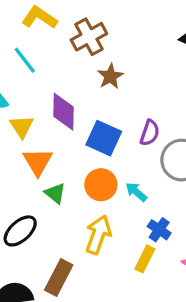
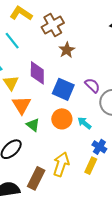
purple semicircle: (150, 133) -> (92, 85), turned -63
yellow arrow: (98, 235) -> (61, 164), moved

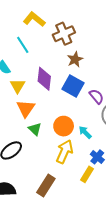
blue square: (63, 89) -> (73, 86), moved
yellow arrow: (61, 164) -> (64, 152), moved
brown rectangle: (36, 178) -> (46, 185), moved

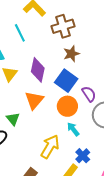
orange triangle: (26, 108) -> (34, 100), moved
orange circle: (64, 126) -> (67, 106), moved
green triangle: (35, 129) -> (13, 119), moved

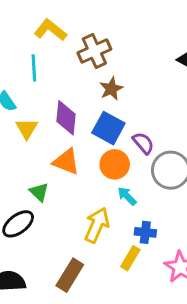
cyan line: (20, 33) -> (34, 68), turned 30
orange triangle: (34, 100) -> (66, 162), turned -42
blue cross: (83, 156) -> (145, 232), turned -32

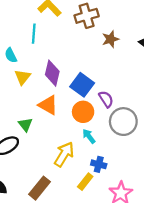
brown cross: (94, 51) -> (87, 16), moved
brown star: (111, 89) -> (110, 39), moved

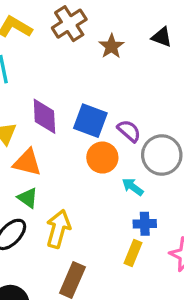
orange triangle: (48, 105) -> (27, 162), moved
cyan arrow: (89, 136) -> (133, 187), moved
yellow arrow: (64, 154) -> (58, 229), moved

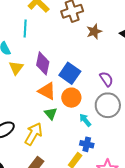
purple semicircle: (129, 131) -> (106, 79), moved
orange triangle: (27, 162) -> (47, 91), moved
green triangle: (28, 198) -> (51, 114), moved

